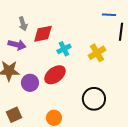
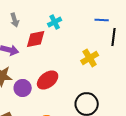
gray arrow: (23, 24) -> (15, 20), moved
cyan cross: (64, 49) -> (55, 22), moved

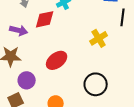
purple circle: (23, 88) -> (27, 80), moved

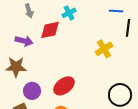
red ellipse: (57, 60) -> (64, 86), moved
black circle: (96, 84) -> (120, 95), moved

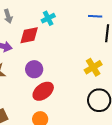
yellow cross: (104, 49) -> (93, 67), moved
purple circle: (32, 91) -> (34, 69), moved

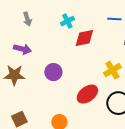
red diamond: (29, 35) -> (84, 38), moved
red ellipse: (43, 91) -> (87, 94), moved

